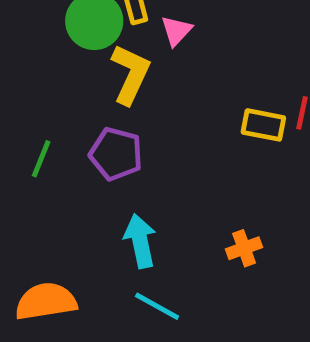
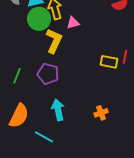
pink triangle: (176, 31) -> (73, 23), turned 32
orange semicircle: (46, 301) -> (19, 116), moved, turned 125
cyan line: (157, 306) -> (44, 137), moved

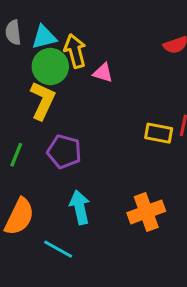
pink triangle: (73, 23) -> (103, 73), turned 32
yellow L-shape: (54, 41) -> (43, 101), moved
orange cross: (101, 113) -> (146, 212), size x1.6

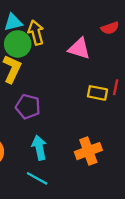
pink triangle: (103, 73) -> (79, 49), moved, size x1.5
cyan line: (58, 249) -> (37, 178), moved

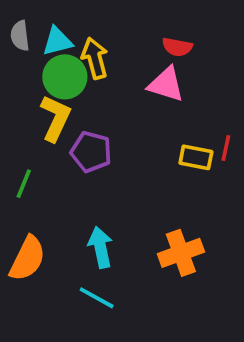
red semicircle: (110, 28) -> (177, 47), moved, turned 30
purple pentagon: (28, 107) -> (91, 152), moved

